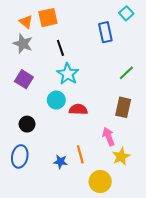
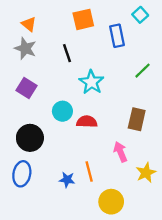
orange square: (48, 18) -> (83, 19), moved
green line: (126, 73) -> (143, 71), moved
cyan star: (68, 74) -> (91, 82), moved
black circle: (27, 124) -> (30, 138), size x1.5
yellow star: (121, 156) -> (146, 173), moved

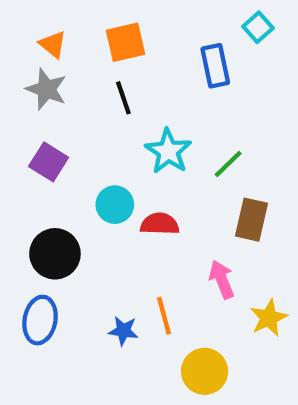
orange square: (83, 19) -> (125, 42), moved
green line: (143, 71) -> (228, 164), moved

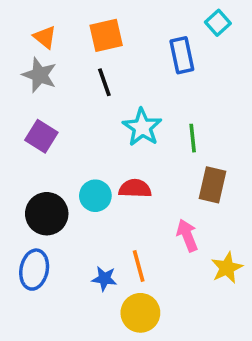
green line: (228, 164) -> (193, 138), turned -52
cyan circle: (115, 205) -> (95, 196), moved
yellow circle: (205, 371) -> (140, 313), moved

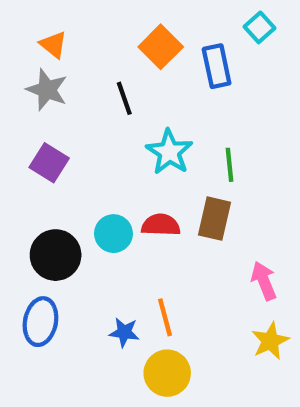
orange square: (106, 35) -> (161, 47), moved, turned -32
brown rectangle: (212, 185) -> (214, 219), moved
pink arrow: (187, 235) -> (264, 281), moved
yellow star: (227, 268) -> (270, 341), moved

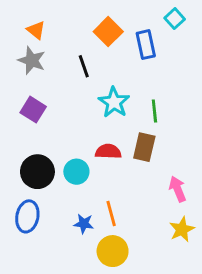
cyan circle: (113, 234) -> (76, 172), moved

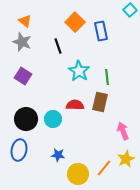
cyan square: (175, 19) -> (130, 10), moved
orange line: (111, 214) -> (104, 168), moved, turned 54

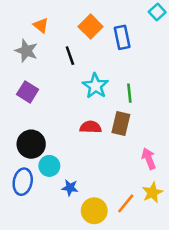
orange triangle: (25, 21) -> (41, 25), moved
cyan circle: (53, 119) -> (49, 166), moved

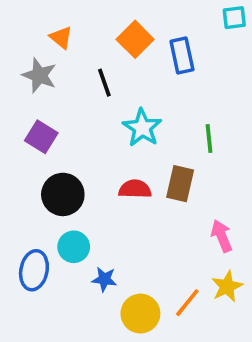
cyan square: (157, 12) -> (234, 18), turned 35
green line: (129, 93) -> (209, 139), moved
black circle: (31, 144) -> (63, 194), moved

